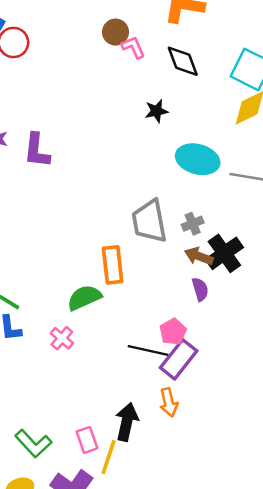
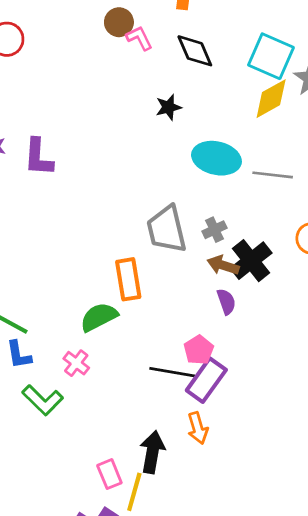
green L-shape: (33, 444) -> (43, 400), moved

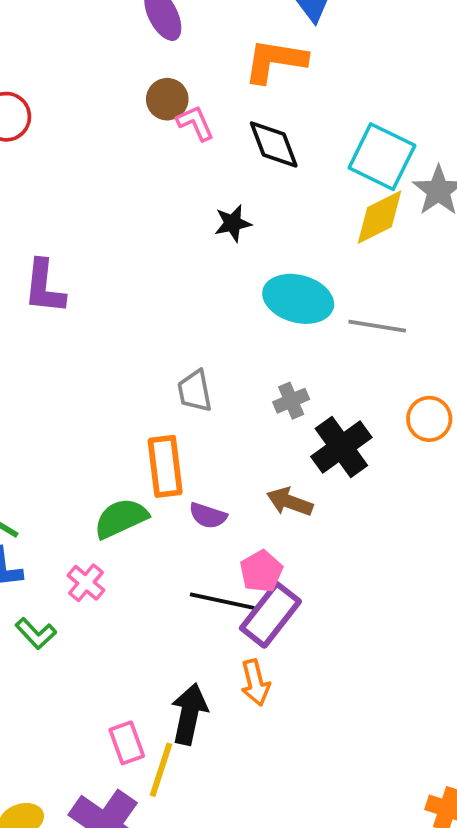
gray trapezoid: (167, 229) -> (195, 391), moved, size x0.6
brown arrow: (223, 265) -> (290, 502), moved
purple semicircle: (226, 302) -> (208, 516), moved, turned 125
green L-shape: (43, 400) -> (36, 633), size x0.7

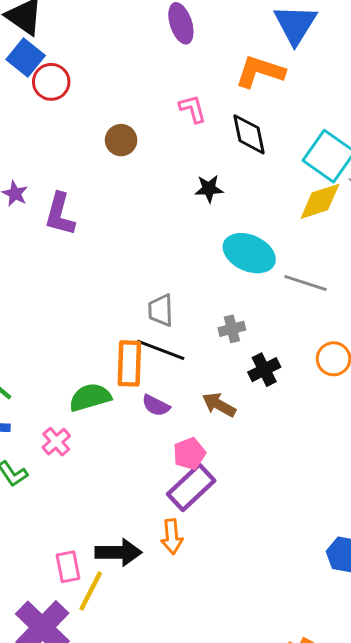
brown circle: (167, 99) -> (121, 140), moved
black cross: (341, 447) -> (264, 370), size x0.7
black line: (222, 601) -> (161, 350), moved
black arrow: (189, 714) -> (118, 552), turned 69

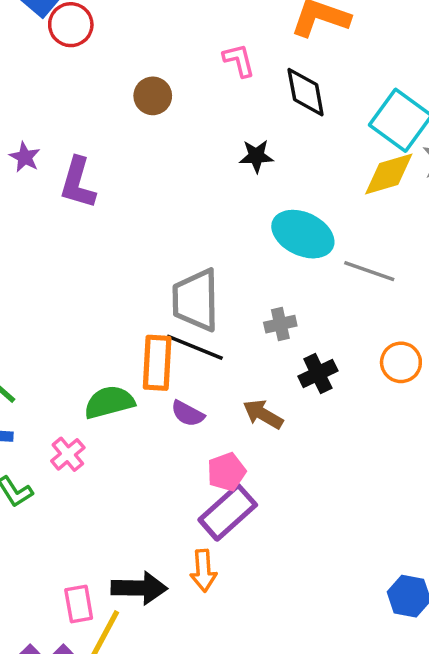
gray trapezoid: (161, 310) -> (196, 300), size x1.6

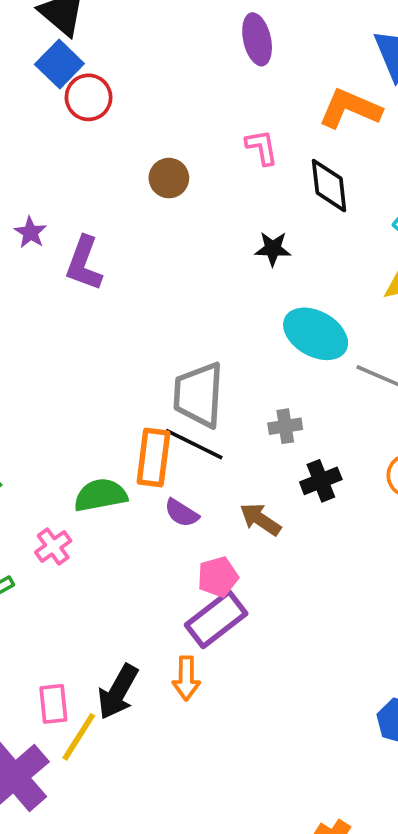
black arrow: (139, 588) -> (118, 692), turned 114

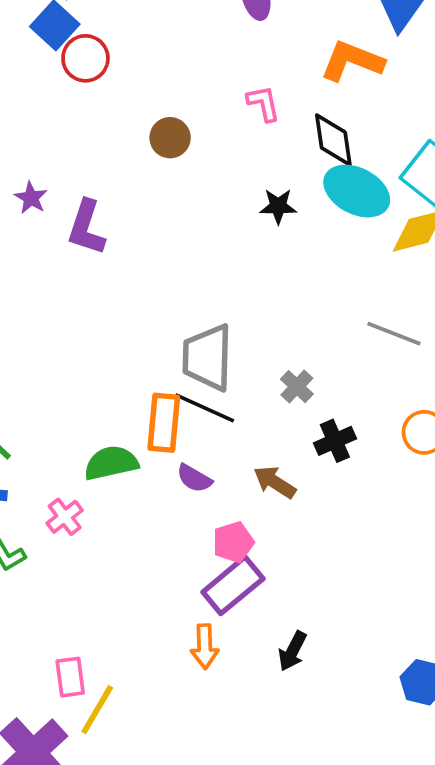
cyan ellipse: (316, 334) -> (357, 191), moved
gray cross: (285, 426) -> (297, 387), turned -36
black arrow: (118, 692) -> (293, 651), moved, size x0.7

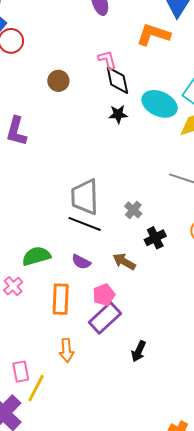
black diamond: (333, 140) -> (117, 80), moved
orange rectangle: (164, 423) -> (61, 299), moved
orange arrow: (205, 647) -> (67, 350), moved

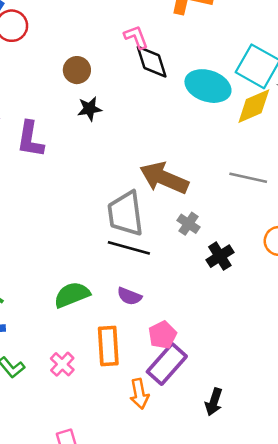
black star: (118, 114) -> (90, 109), moved
brown arrow: (124, 262) -> (164, 178), moved, size x1.6
pink cross: (13, 286) -> (62, 364), moved
orange arrow: (67, 350) -> (139, 394), moved

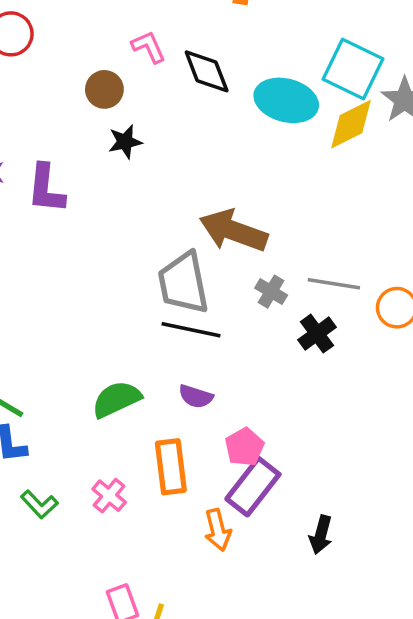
pink L-shape: (136, 37) -> (149, 47), moved
gray line: (248, 178) -> (334, 284), moved

